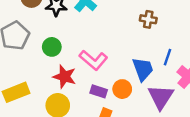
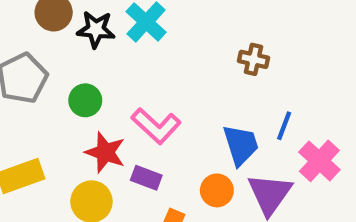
orange circle: (122, 89) -> (217, 190), moved
purple rectangle: (99, 91) -> (146, 178), moved

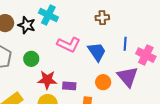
black star: (96, 29) -> (27, 25), turned 30
pink L-shape: (156, 126) -> (69, 45), moved
blue trapezoid: (241, 145) -> (97, 52), moved

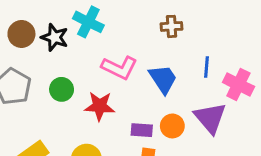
red star: (47, 80) -> (100, 106), moved
purple rectangle: (69, 86) -> (142, 130), moved

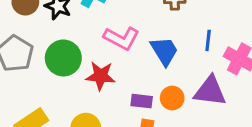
green circle: (62, 89) -> (63, 58), size x1.5
purple triangle: (210, 118) -> (210, 91), turned -44

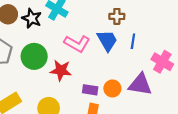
blue line: (208, 40) -> (133, 41), moved
blue trapezoid: (164, 51) -> (107, 41), moved

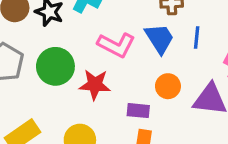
orange circle: (112, 88) -> (168, 86), moved

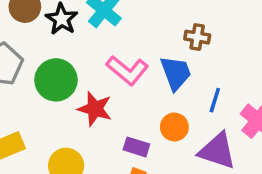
blue line: (197, 38) -> (215, 100), moved

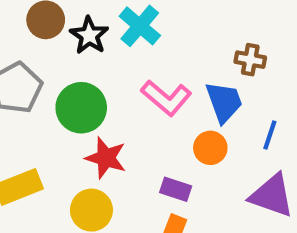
red star: (95, 109) -> (106, 158), moved
orange circle: (174, 127) -> (210, 148), moved

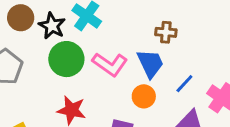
green circle: (81, 108) -> (66, 59), moved
blue line: (270, 135) -> (184, 84), turned 30

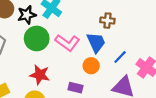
black star: (52, 26) -> (27, 15), turned 30

